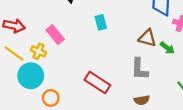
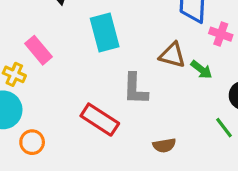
cyan rectangle: (101, 22) -> (105, 32), size x1.6
gray L-shape: (140, 69) -> (135, 89), moved

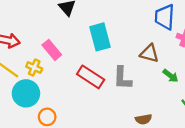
green arrow: (201, 70) -> (171, 76), moved
red rectangle: (100, 120) -> (91, 77), moved

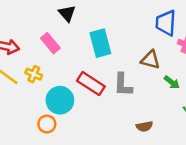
pink rectangle: (52, 50) -> (50, 43), moved
cyan circle: (26, 93) -> (60, 100), moved

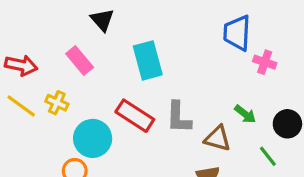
brown triangle: (150, 60) -> (218, 138), moved

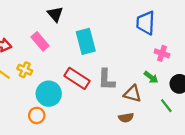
pink cross: (265, 62) -> (162, 53), moved

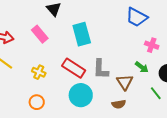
blue trapezoid: (146, 23) -> (137, 17), turned -65
yellow cross: (25, 70) -> (39, 72), moved
cyan circle: (49, 94) -> (81, 95), moved
brown triangle: (133, 94) -> (125, 82), turned 42

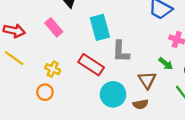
gray L-shape: (101, 69) -> (121, 52), moved
cyan circle: (81, 95) -> (113, 94), moved
orange circle: (37, 102) -> (45, 92), moved

